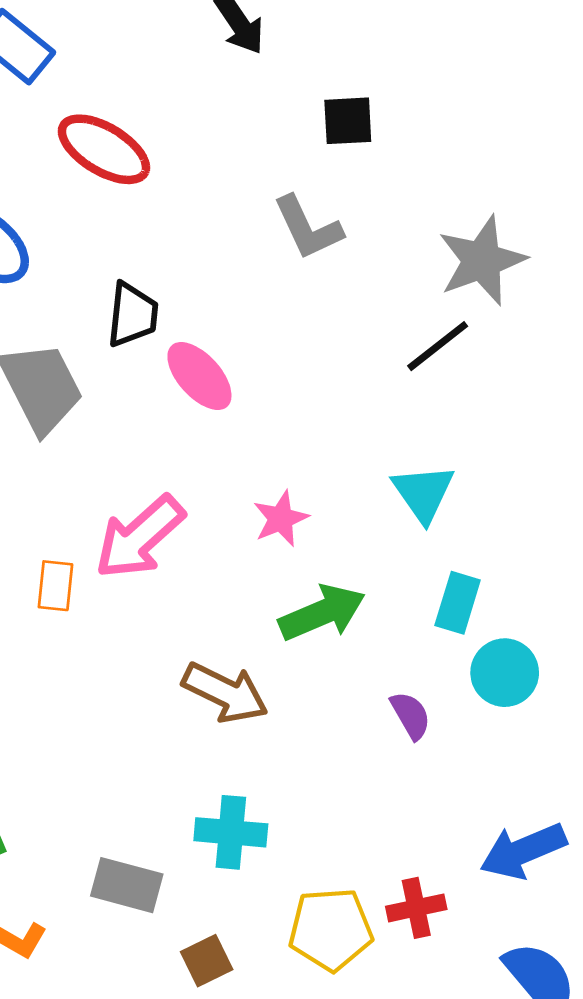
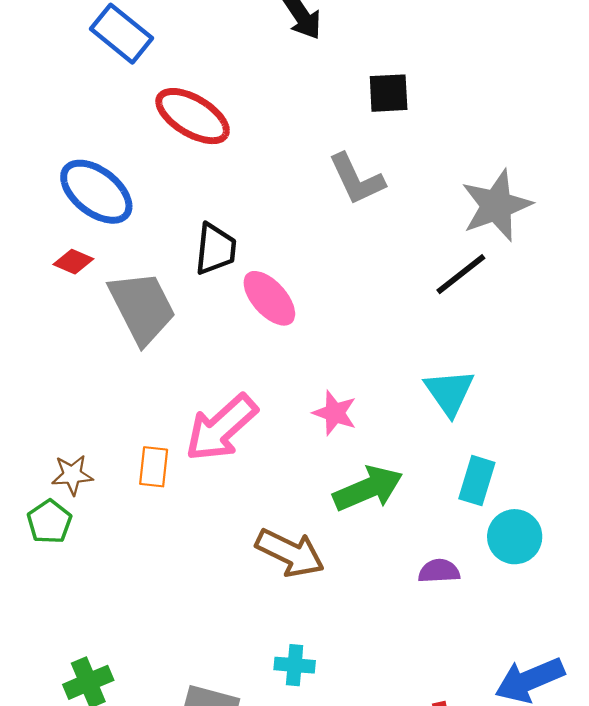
pink star: (281, 519) -> (335, 413), turned -30
purple semicircle: (411, 715) -> (439, 571), turned -63
cyan cross: (231, 832) -> (295, 665), size x0.7

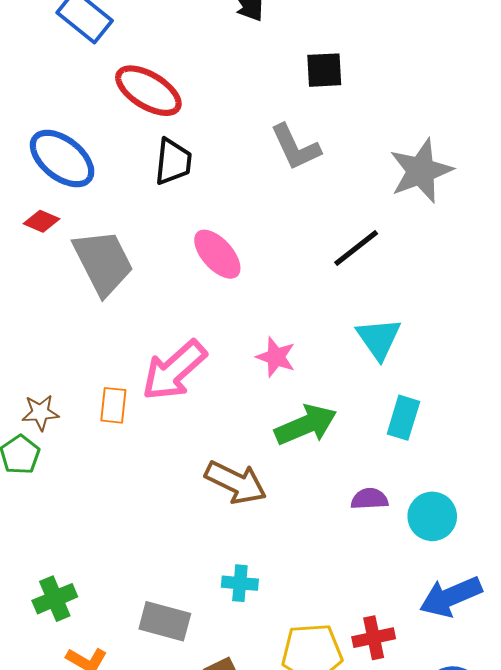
black trapezoid: (216, 249) -> (173, 162), moved
black line: (461, 274) -> (356, 248), moved
cyan circle: (515, 537) -> (432, 516), moved

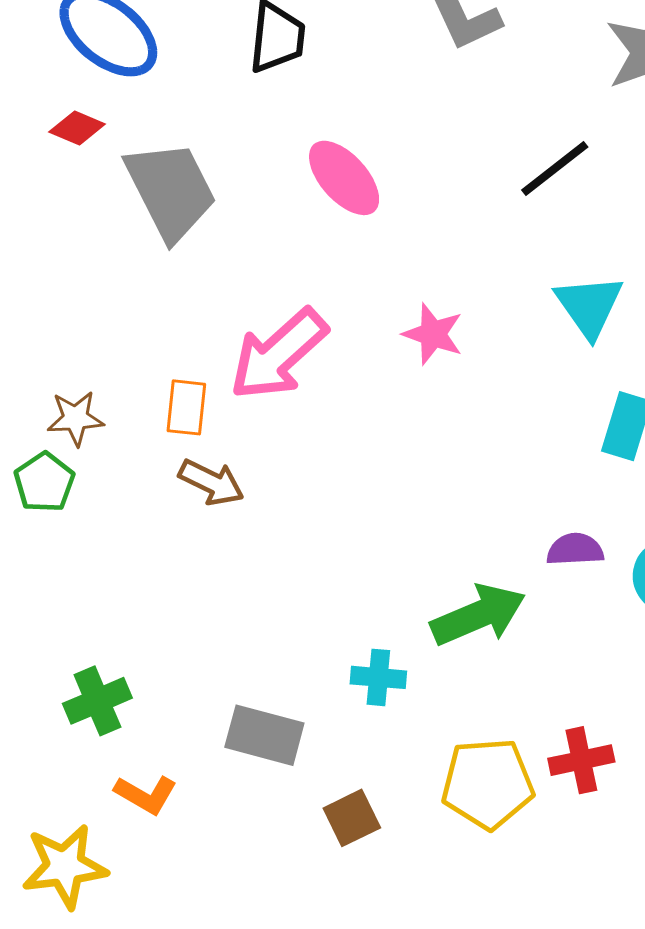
green arrow: (306, 425) -> (478, 615), moved
brown arrow: (236, 482) -> (211, 482), moved, size x0.7

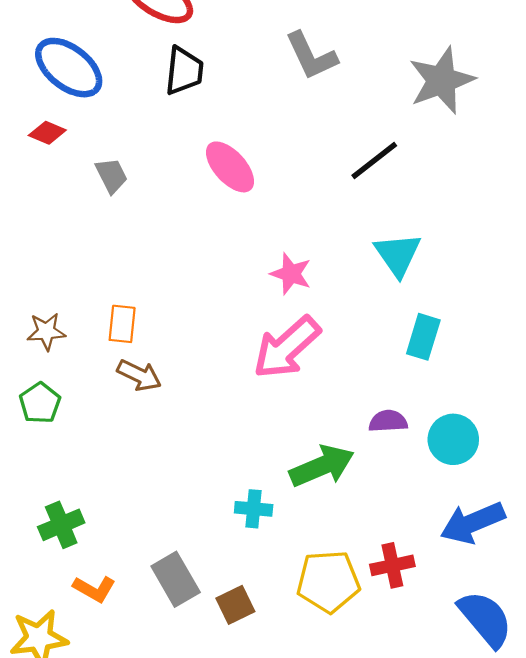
gray trapezoid: (171, 190) -> (111, 175), size x0.5
pink arrow: (278, 354) -> (287, 347), moved
green pentagon: (44, 482) -> (40, 403), moved
gray rectangle: (264, 735) -> (176, 579), moved, turned 45

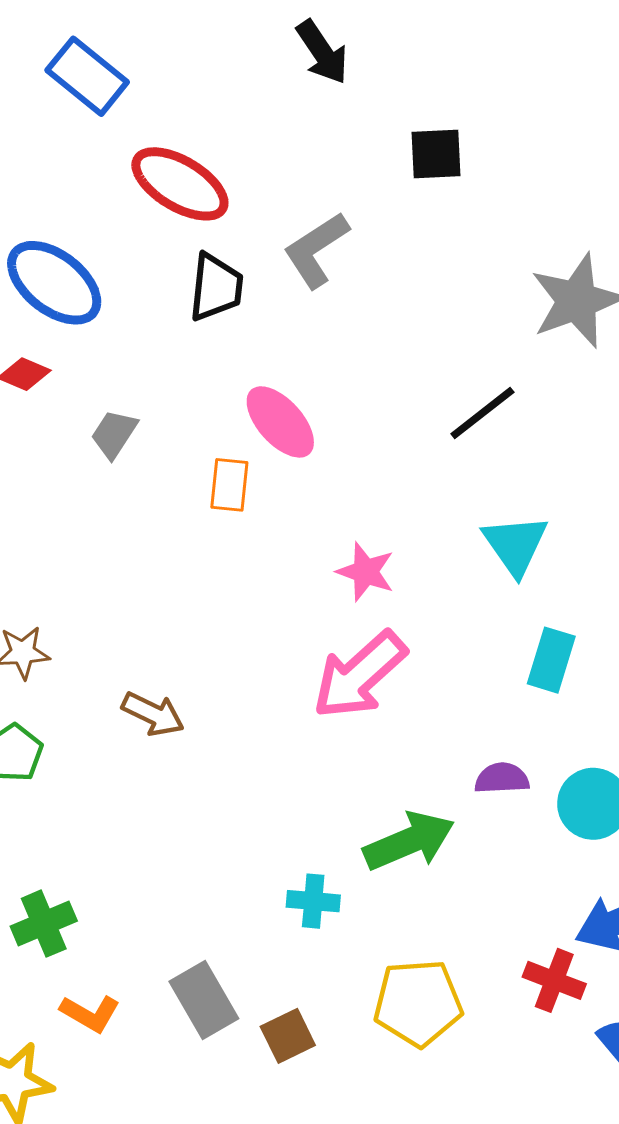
gray L-shape: (311, 56) -> (316, 250), moved, turned 82
gray trapezoid: (111, 175) -> (114, 434), turned -120
orange rectangle: (122, 324) -> (229, 485), moved
red cross: (392, 565) -> (554, 980), moved, turned 33

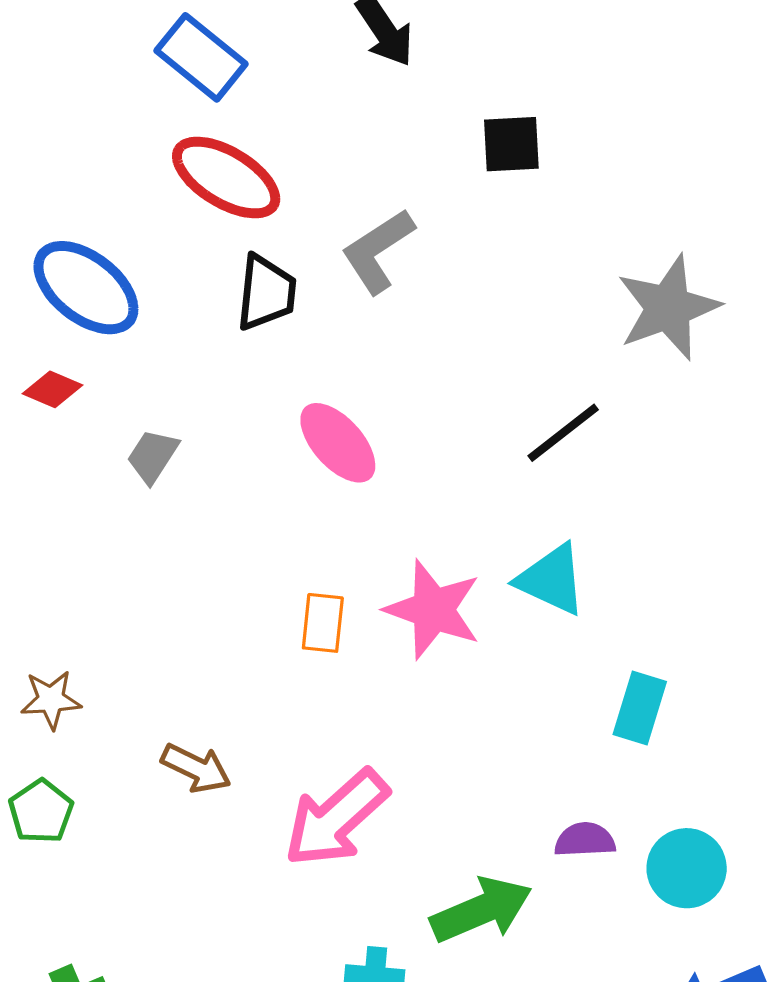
blue rectangle: (87, 76) -> (201, 57), moved
orange rectangle: (229, 485) -> (323, 623), moved
cyan triangle: (515, 545) -> (551, 580), moved, turned -30
pink star: (366, 572) -> (433, 610), size x1.5
pink arrow: (360, 675) -> (336, 818), moved

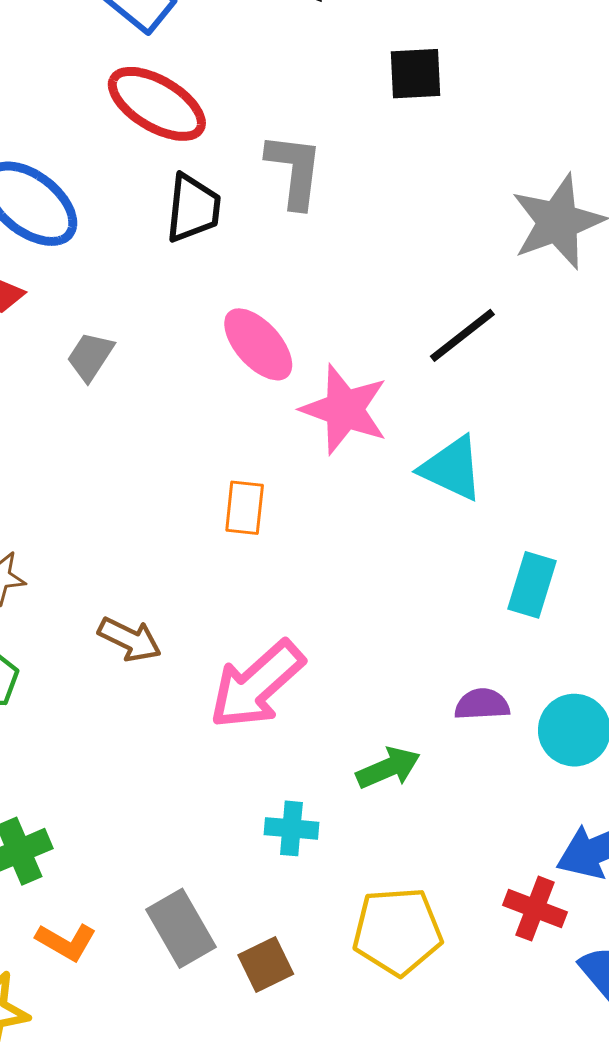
gray L-shape: (378, 251) -> (295, 170), turned 130
pink star: (433, 610) -> (344, 409), moved
green arrow: (481, 910) -> (388, 768), size x0.7

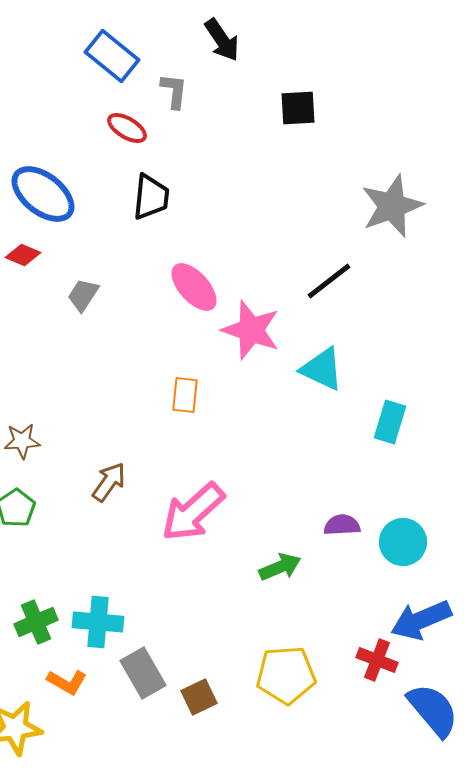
red ellipse: (157, 104) -> (127, 128), size x0.6
gray L-shape: (295, 170) -> (174, 91), moved, size x0.7
cyan rectangle: (532, 585) -> (390, 422), moved
brown arrow: (130, 639) -> (109, 482), turned -81
cyan cross: (291, 828) -> (98, 622), moved, size x1.4

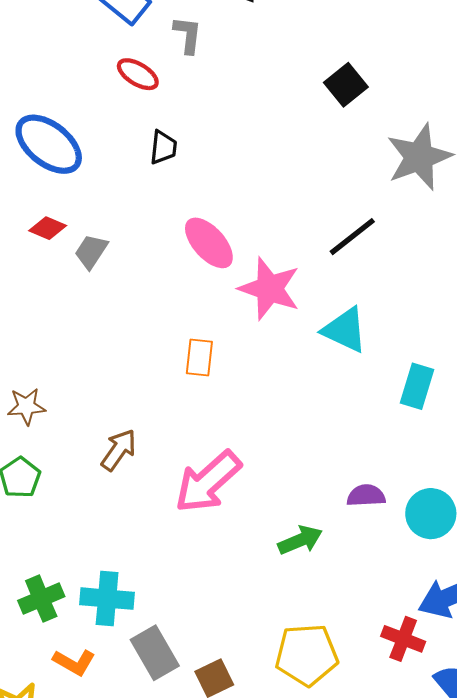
black square: (298, 108) -> (346, 85), moved, turned -36
black trapezoid: (151, 197) -> (163, 147), size x0.7
red diamond: (23, 255) -> (48, 228), moved

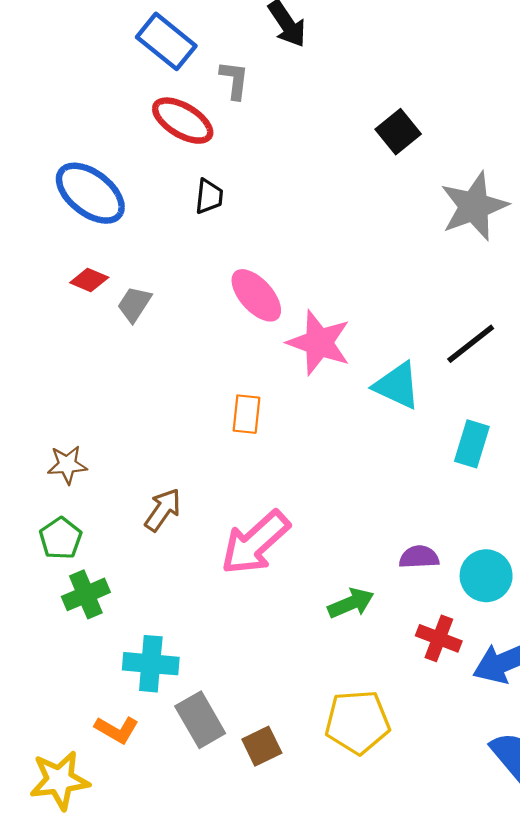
red ellipse: (138, 74) -> (183, 121), size x1.4
black line: (352, 237) -> (471, 344), moved
green cross: (41, 599) -> (86, 594), moved
red cross: (403, 639) -> (439, 638), moved

